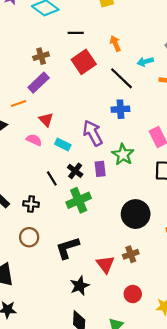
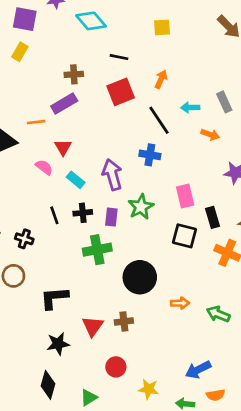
orange arrow: (115, 43) -> (161, 79), turned 35
black cross: (75, 171) -> (83, 213), turned 35
green cross: (79, 200) -> (97, 250), moved

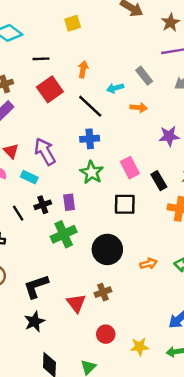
purple arrow: (112, 175) -> (45, 151), moved
green star: (141, 207) -> (92, 172), moved
black square: (185, 236) -> (125, 204), moved
black star: (58, 344) -> (34, 322), moved

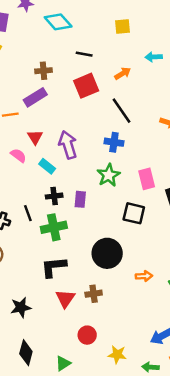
orange arrow: (83, 69) -> (123, 73), turned 35
cyan arrow: (115, 88) -> (154, 57), moved
black line: (18, 213) -> (28, 213), moved
green cross: (64, 234) -> (54, 227), moved
black L-shape: (36, 286) -> (54, 267), moved

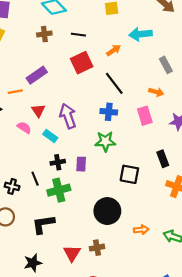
cyan arrow: (154, 57) -> (140, 34), size x1.5
brown cross: (43, 71) -> (44, 34), moved
green star: (109, 175) -> (105, 141), turned 30
pink rectangle: (147, 179) -> (145, 116), moved
black L-shape: (54, 267) -> (43, 224), moved

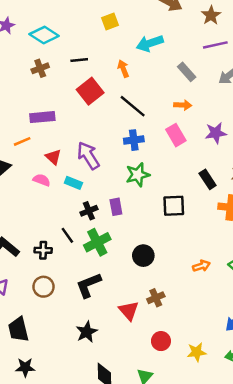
orange arrow: (114, 50) -> (123, 69), turned -64
purple rectangle: (37, 75) -> (42, 117), turned 42
black circle: (107, 211) -> (143, 256), moved, size x0.7

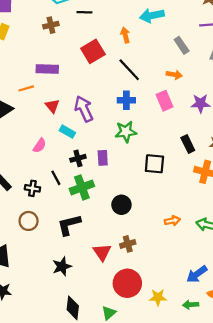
black line: (79, 60) -> (84, 12), moved
pink semicircle: (42, 180) -> (40, 146), moved, turned 96
red circle: (161, 341) -> (127, 283), size x1.6

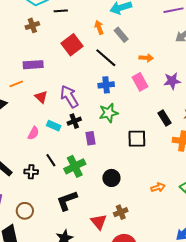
gray rectangle: (182, 45) -> (121, 35), moved
cyan rectangle: (67, 132) -> (54, 126), moved
black cross: (78, 158) -> (74, 121), moved
brown circle: (29, 221) -> (25, 211), moved

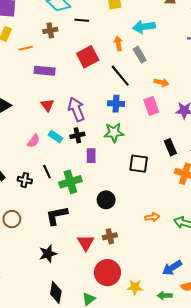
orange line: (16, 84) -> (26, 48), moved

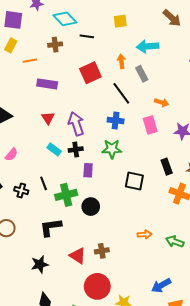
pink semicircle: (34, 141) -> (11, 155), moved
black circle: (106, 200) -> (91, 207), moved
red triangle: (86, 243) -> (78, 256), turned -30

